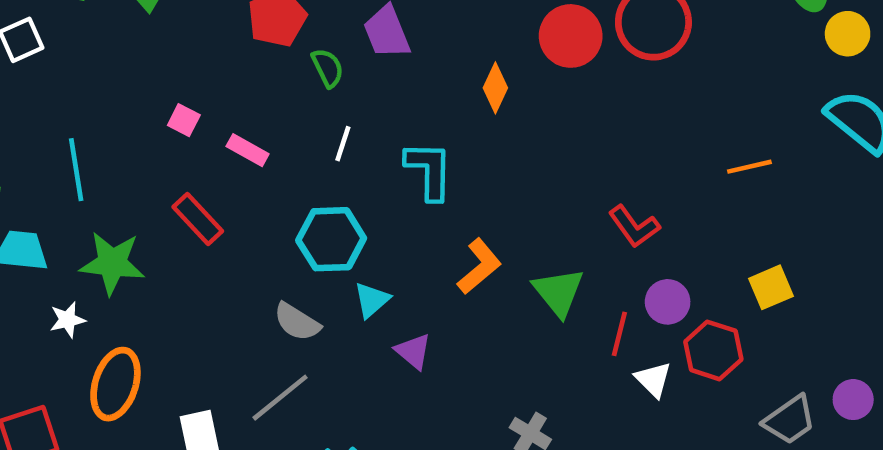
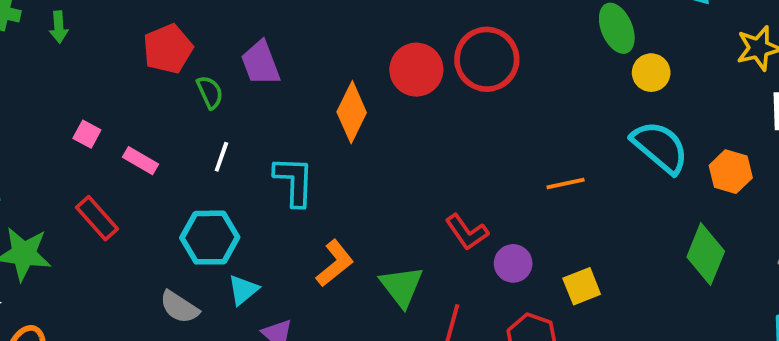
orange diamond: (495, 88) -> (352, 112), size x1.4
purple circle: (668, 302) -> (513, 263), moved

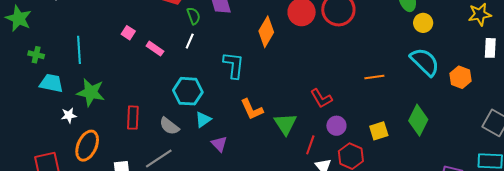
white line: (221, 157) -> (190, 41), moved
red rectangle: (97, 218) -> (133, 118), moved, turned 40
green diamond: (706, 254) -> (418, 120), moved
orange L-shape: (335, 263) -> (252, 109), turned 100
purple circle: (513, 263) -> (336, 126), moved

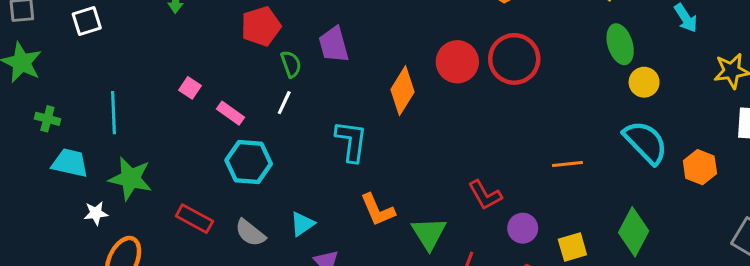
cyan hexagon: (188, 91) -> (249, 162), moved
red rectangle: (133, 118) -> (194, 219), turned -65
purple circle: (336, 126) -> (523, 228), moved

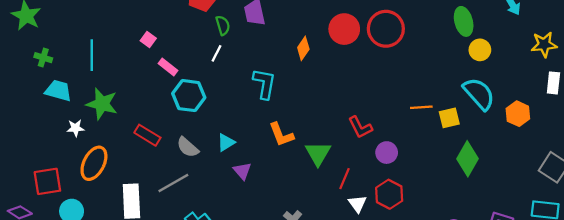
orange diamond: (403, 91) -> (303, 48), size x0.7
pink rectangle: (231, 113) -> (168, 67), moved
yellow square: (572, 247) -> (449, 118), moved

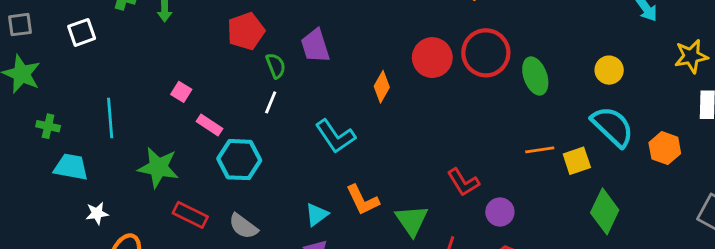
green ellipse: (464, 21) -> (535, 76), moved
cyan L-shape: (264, 84) -> (335, 136), turned 140
green star: (102, 104) -> (158, 167), moved
cyan triangle: (226, 142) -> (317, 214), moved

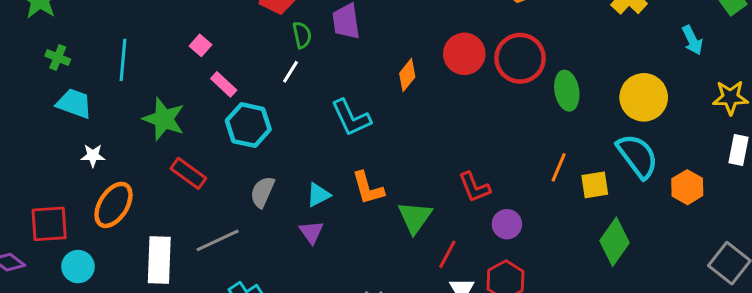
yellow circle: (609, 70) -> (644, 97), size x1.6
orange line: (540, 150) -> (559, 167), turned -68
gray semicircle: (243, 226) -> (262, 192), moved, turned 68

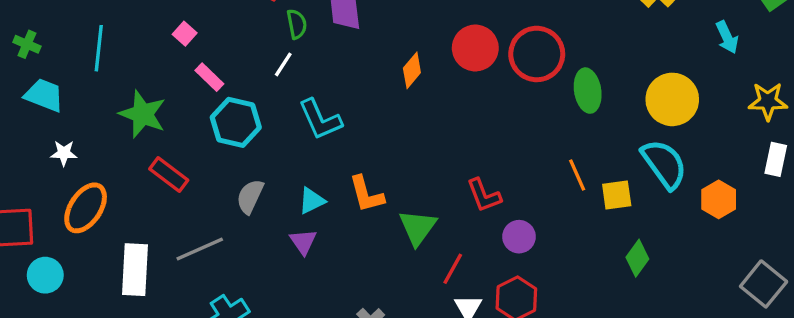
cyan L-shape: (351, 118) -> (320, 119), moved
orange line: (559, 167) -> (577, 175), turned -48
green diamond: (615, 242) -> (637, 258), size x0.7

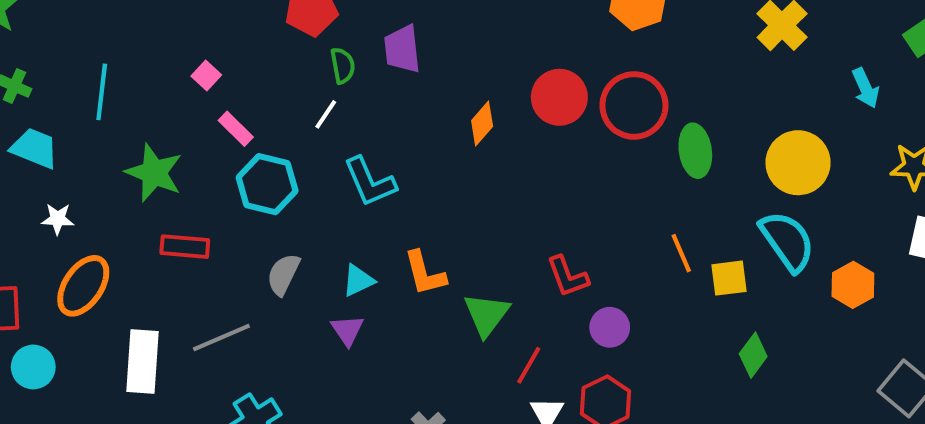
red rectangle: (169, 175) -> (185, 247), turned -33

